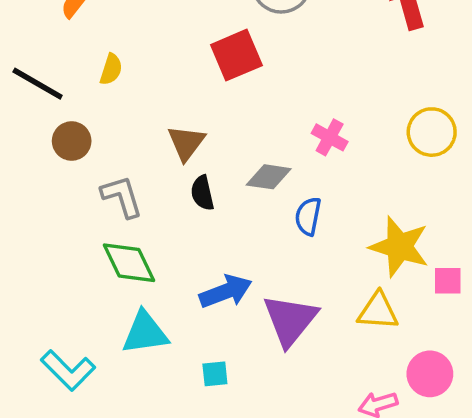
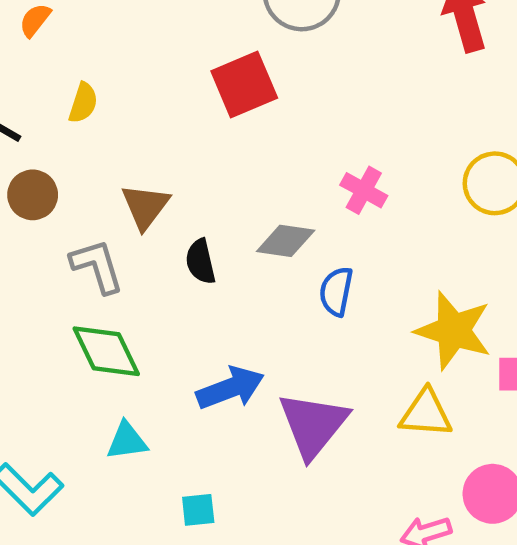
brown triangle: (186, 143) -> (145, 206), moved
cyan triangle: (145, 333) -> (127, 441), size x0.7
cyan square: (215, 374) -> (198, 510), moved

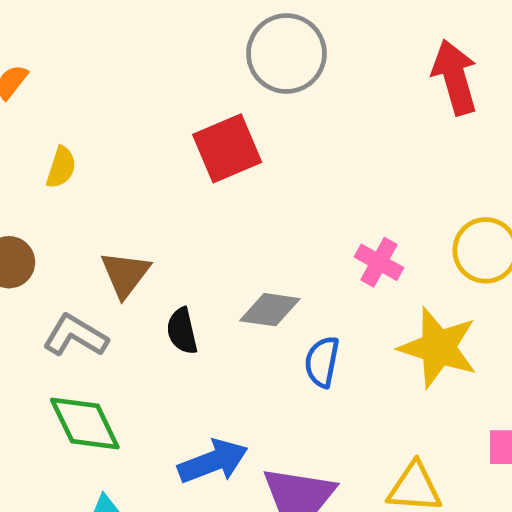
pink cross: (364, 190) -> (379, 262), moved
gray L-shape: (97, 266) -> (75, 336), turned -42
yellow star: (453, 331) -> (438, 348), moved

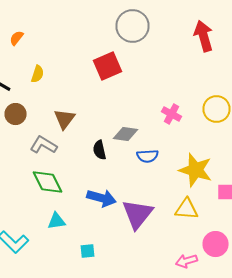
black semicircle: (182, 331) -> (100, 150), moved
yellow star: (438, 348) -> (196, 170), moved
blue semicircle: (322, 362) -> (148, 156), turned -105
blue arrow: (213, 461) -> (102, 198), turned 36

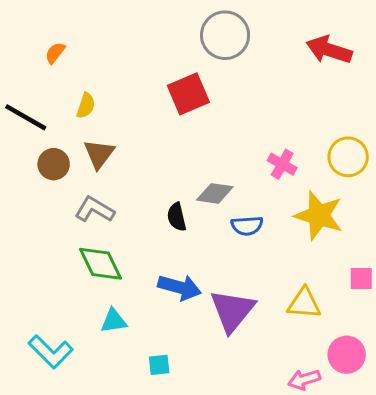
red arrow: (204, 36) -> (329, 50), turned -56
brown triangle: (64, 119) -> (99, 154), moved
yellow star: (196, 170) -> (319, 215), moved

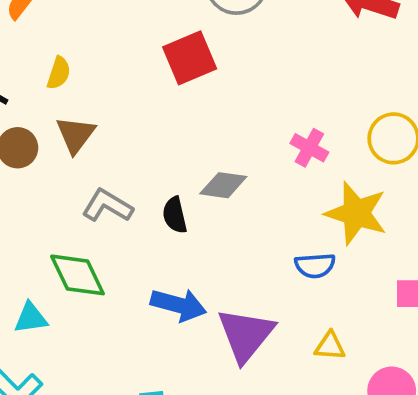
gray L-shape: (95, 210) -> (107, 206), moved
blue semicircle: (247, 226) -> (315, 266), moved
yellow triangle: (304, 303) -> (330, 346), moved, size x0.7
cyan triangle: (114, 321) -> (31, 318), moved

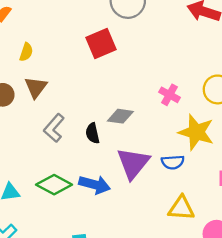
gray L-shape: (107, 206) -> (54, 128), turned -80
green diamond: (77, 275) -> (54, 185), moved, turned -36
purple triangle: (246, 335) -> (133, 163), moved
yellow triangle: (330, 346) -> (181, 208), size x1.5

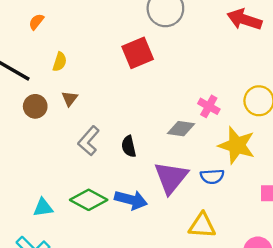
brown triangle: (36, 87) -> (70, 99), size x0.7
gray diamond: (120, 116) -> (181, 129), moved
yellow triangle: (181, 208) -> (202, 225), moved

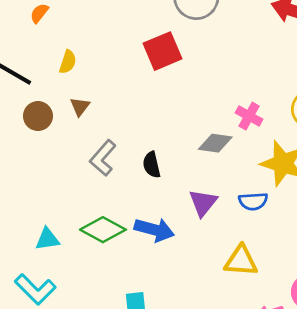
purple triangle: (171, 178) -> (203, 203), size x0.7

